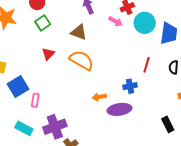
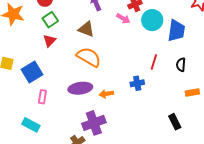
red triangle: (48, 54) -> (50, 41), moved
blue square: (18, 87) -> (32, 72), moved
purple ellipse: (119, 109) -> (80, 88), moved
purple cross: (55, 127) -> (94, 123), moved

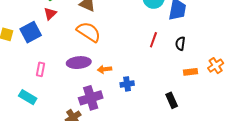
blue square: (32, 72) -> (31, 32), moved
blue cross: (137, 83) -> (127, 84), moved

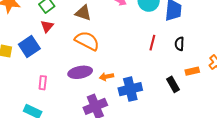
blue cross: (127, 84) -> (130, 89), size x1.6
black rectangle: (172, 100) -> (173, 84), moved

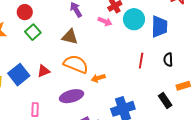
red triangle: (47, 26) -> (44, 71), moved, turned 32
orange arrow: (106, 77) -> (98, 78), moved

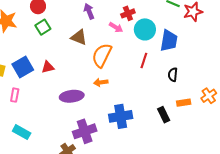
red line: (141, 61) -> (144, 60), moved
orange semicircle: (76, 64) -> (102, 55), moved, turned -95
pink rectangle: (35, 110) -> (15, 95), moved

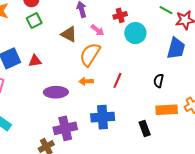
pink arrow: (116, 27) -> (97, 30), moved
blue trapezoid: (169, 41) -> (176, 48), moved
red line: (144, 60) -> (117, 80), moved
orange rectangle: (184, 103) -> (167, 110), size x1.5
black rectangle: (164, 115) -> (145, 129), moved

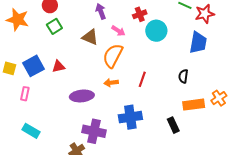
purple cross: (65, 128) -> (94, 131), turned 30

